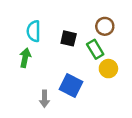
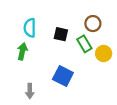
yellow circle: (108, 69) -> (104, 53), moved
gray arrow: (44, 99) -> (30, 91), moved

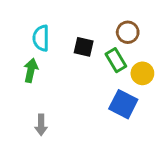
blue square: (63, 76) -> (123, 104), moved

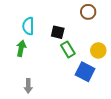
brown circle: (128, 32) -> (88, 12), moved
green rectangle: (116, 60) -> (68, 49), moved

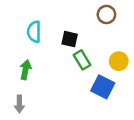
green arrow: (21, 48) -> (25, 70), moved
gray arrow: (28, 86) -> (19, 104), moved

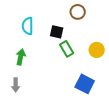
brown circle: (106, 15) -> (78, 12), moved
blue square: (103, 87) -> (85, 84), moved

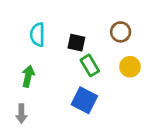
brown circle: (78, 12) -> (121, 32), moved
blue square: (85, 84) -> (84, 100), moved

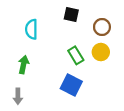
black square: (76, 43) -> (71, 14), moved
yellow circle: (130, 67) -> (101, 52), moved

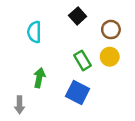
black square: (71, 14) -> (78, 16), turned 35
green arrow: (24, 65) -> (39, 78), moved

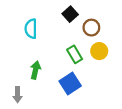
brown circle: (111, 30) -> (91, 28), moved
blue square: (78, 93) -> (70, 84), turned 30

